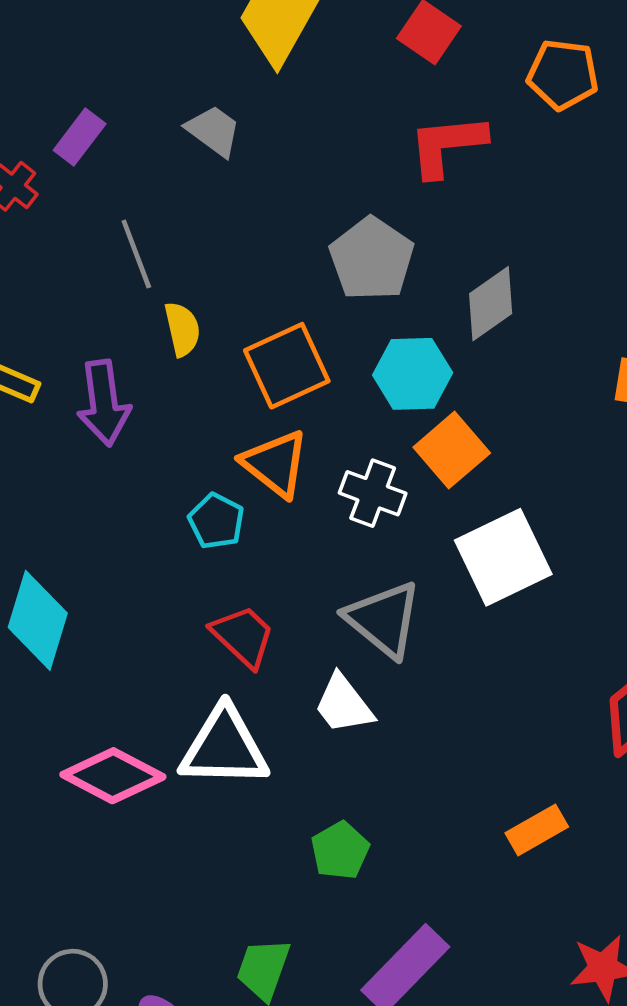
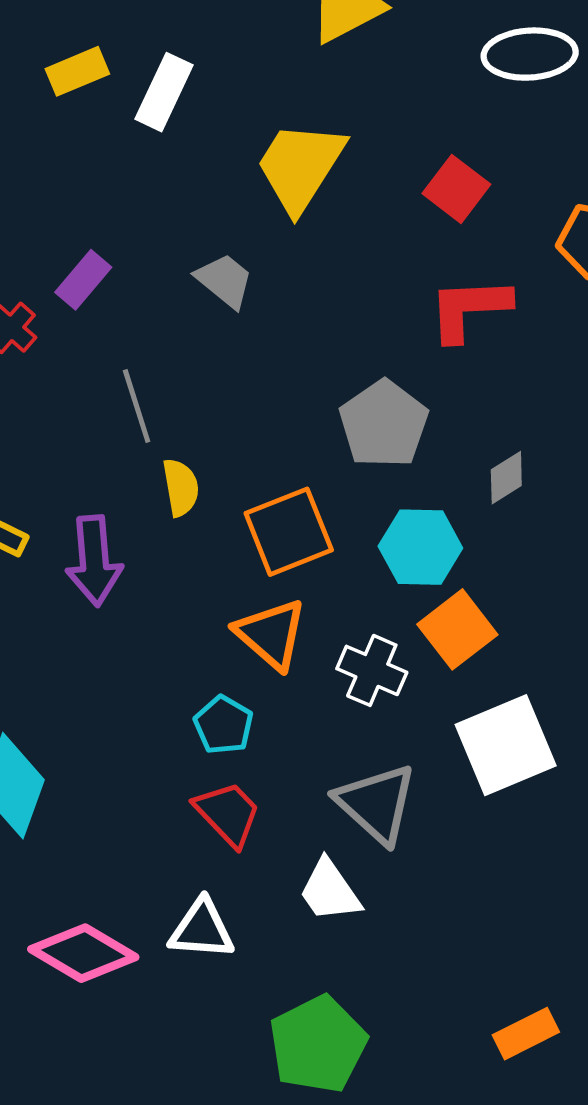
gray diamond: (491, 304) -> (506, 478), size x0.7
cyan pentagon: (216, 521) -> (224, 725), moved
white triangle: (224, 747) -> (202, 929), size x0.7
green pentagon: (340, 851) -> (318, 1044), size x1.6

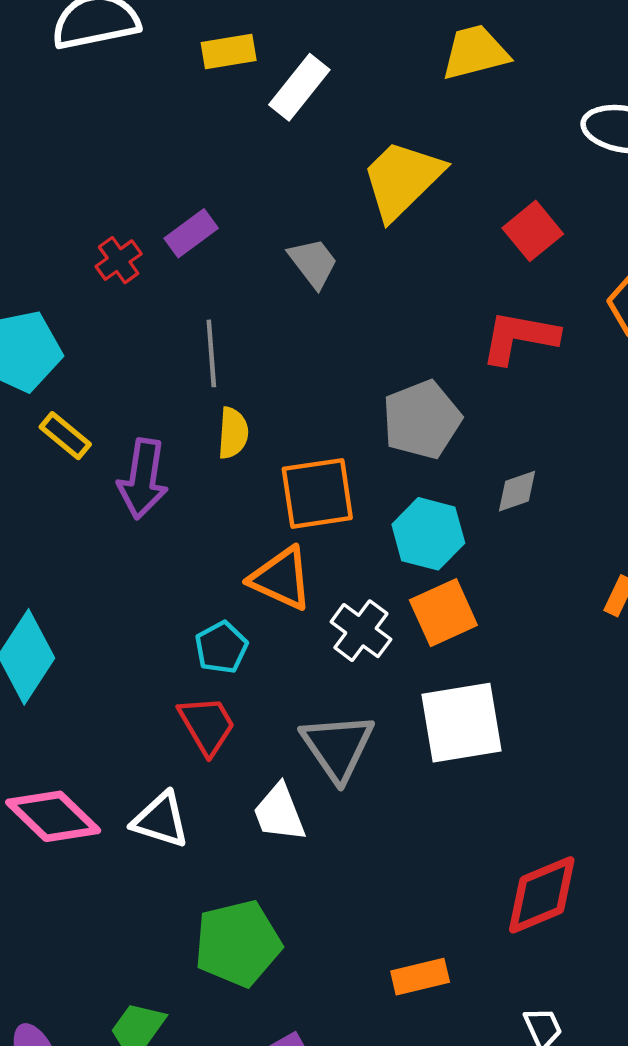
orange triangle: (271, 634) -> (281, 578), turned -30

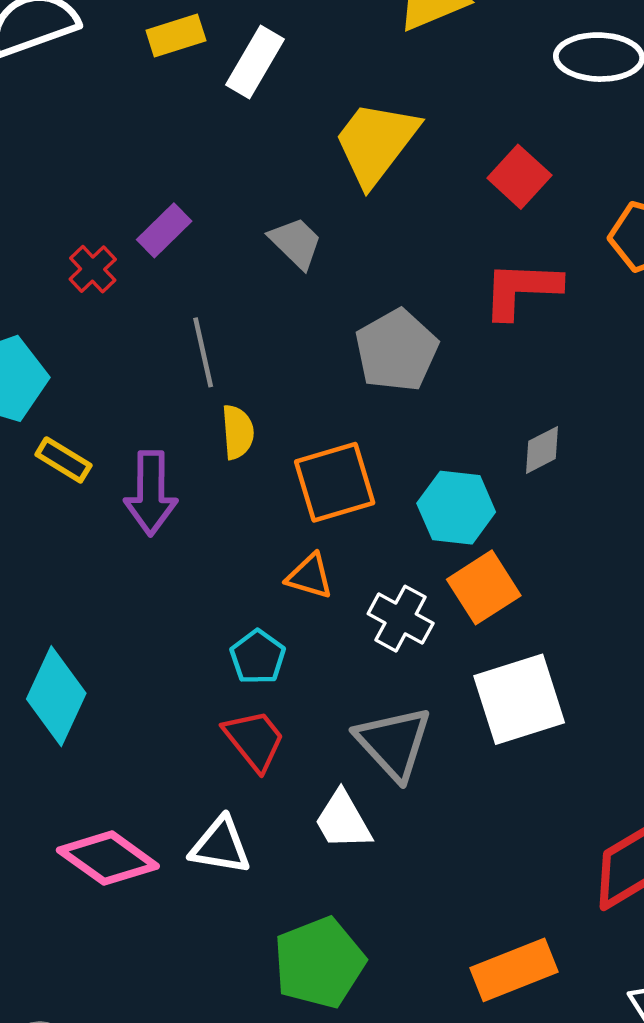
gray pentagon: (422, 420) -> (397, 350), moved
orange triangle: (281, 578) -> (310, 576), size x0.7
orange rectangle: (420, 977) -> (514, 970), size x1.4

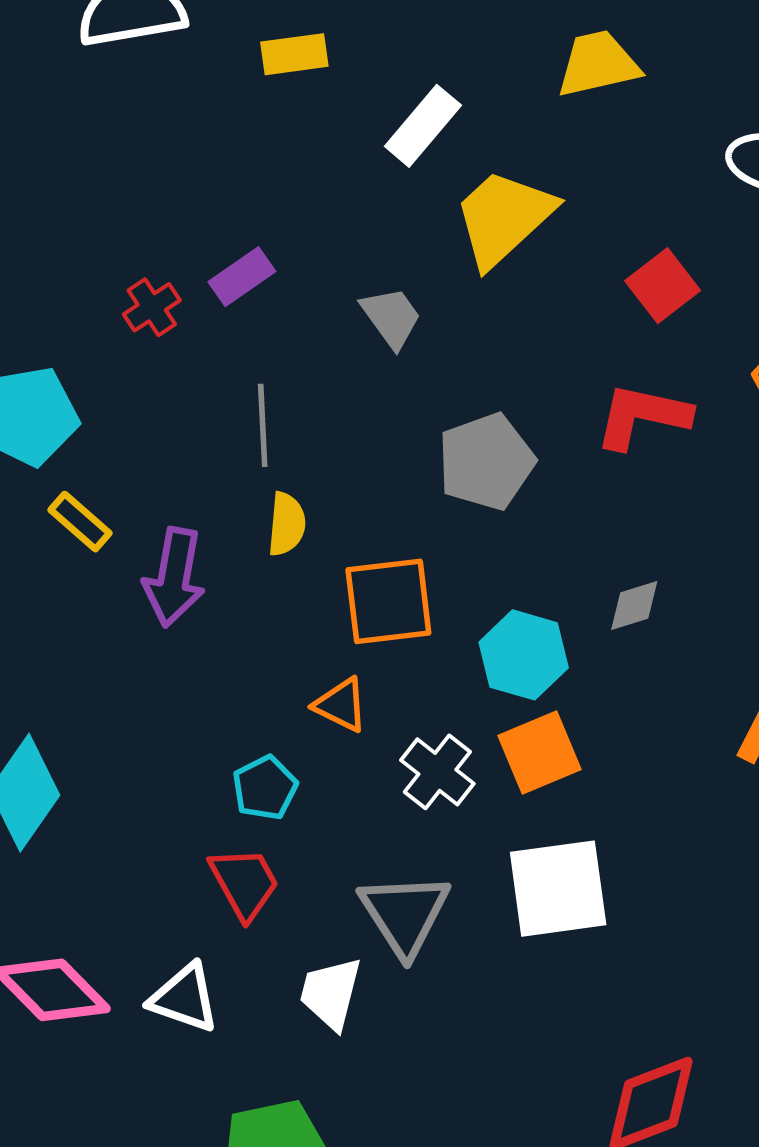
white rectangle: (255, 62) -> (423, 126), moved
white trapezoid: (343, 820) -> (331, 993), turned 34

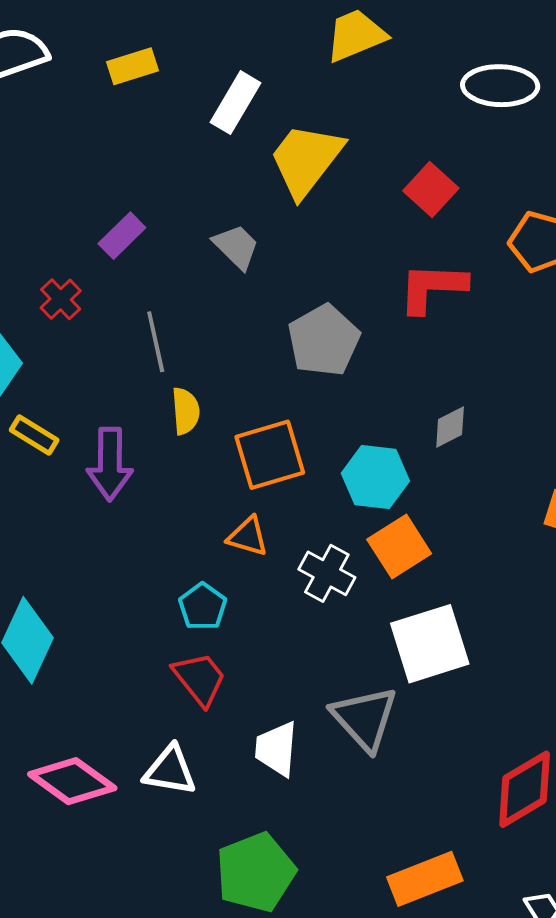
red cross: (152, 307) -> (61, 299), moved
gray triangle: (405, 914) -> (365, 718), moved

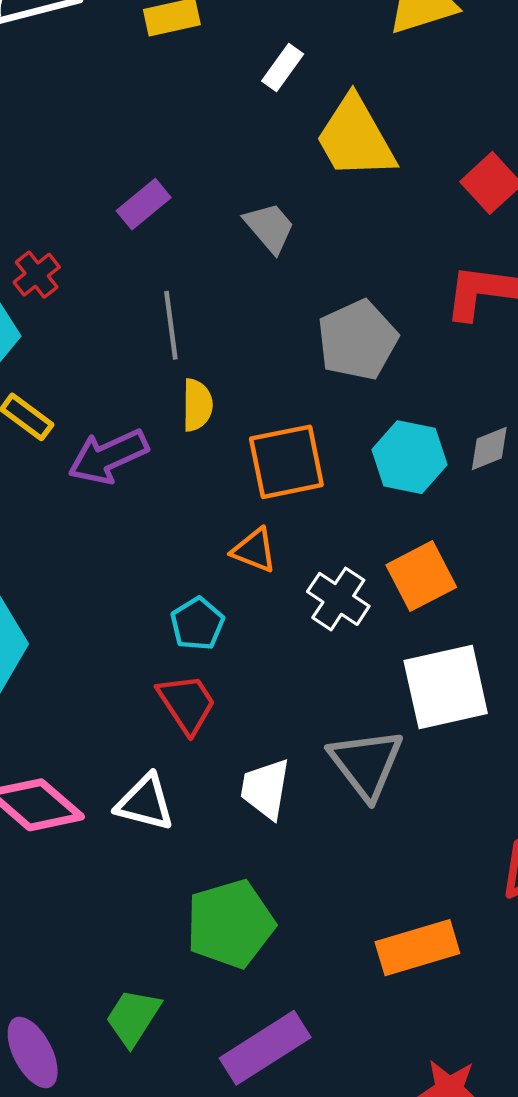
white rectangle: (235, 103) -> (283, 68), size x0.7
yellow trapezoid: (306, 160) -> (355, 138), turned -72
red cross: (61, 299) -> (37, 275), moved
purple arrow: (110, 464) -> (108, 456), turned 60
cyan hexagon: (375, 477) -> (410, 457), moved

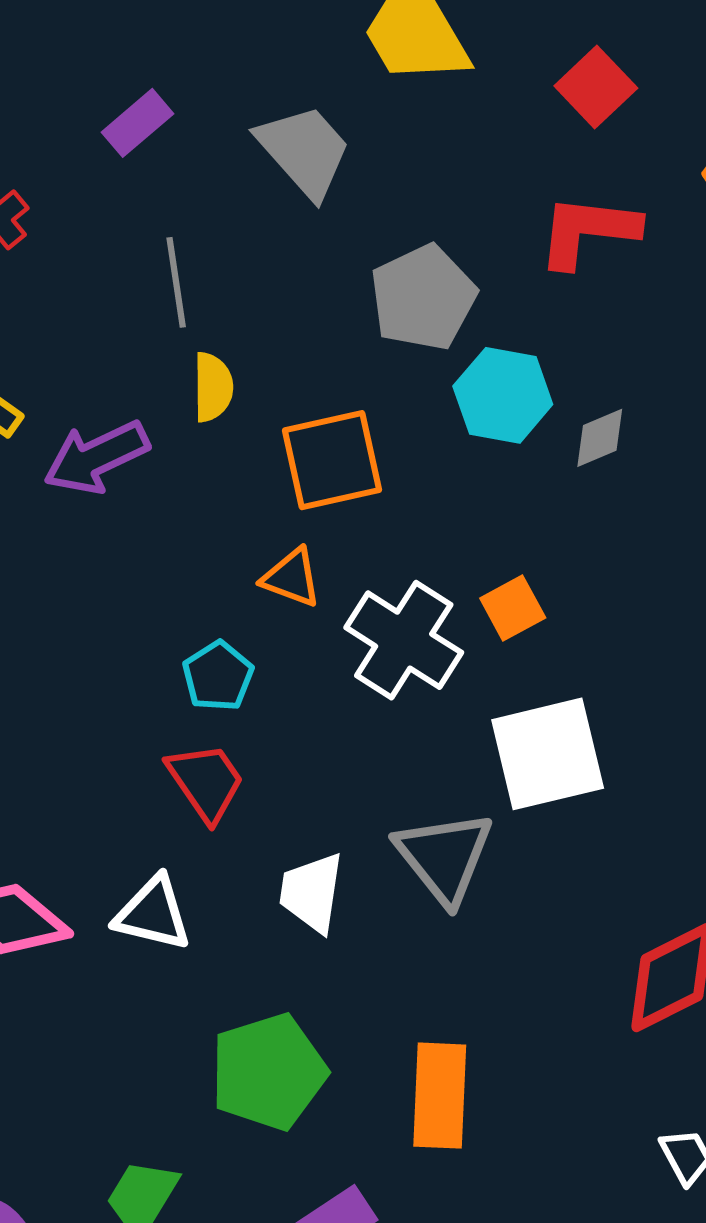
gray trapezoid: (270, 227) -> (304, 151), size x1.4
cyan hexagon: (410, 457) -> (503, 395), moved
orange square: (421, 576) -> (513, 608), size x0.7
white cross: (338, 599) -> (404, 640), size x1.4
orange rectangle: (417, 948) -> (440, 1096), moved, turned -70

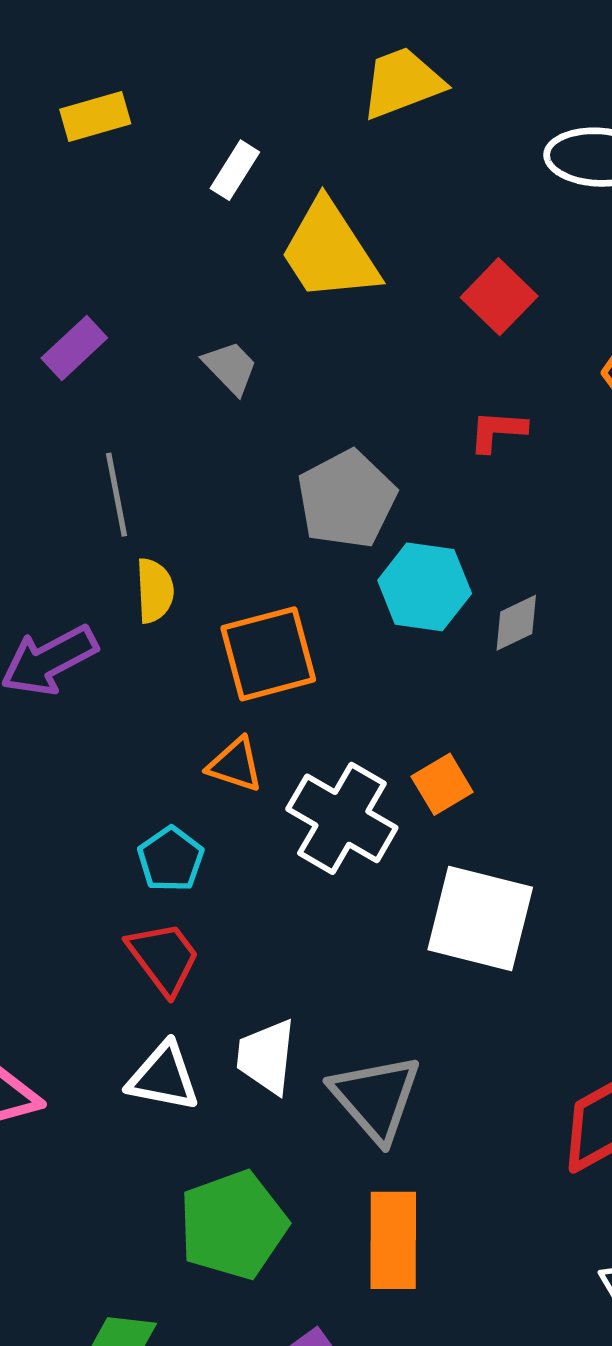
gray trapezoid: (304, 151) -> (230, 367), size x0.6
red L-shape: (588, 231) -> (497, 431), size x0.6
white square: (548, 754) -> (480, 919), turned 30
gray triangle: (444, 857) -> (376, 1098), moved
white triangle: (153, 914) -> (163, 1077), moved

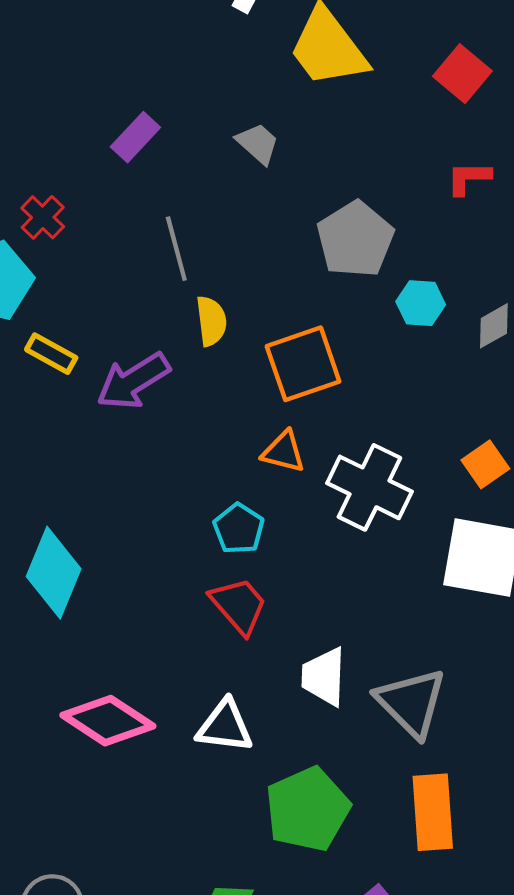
cyan hexagon: (425, 587) -> (421, 303), size x0.7
orange square: (442, 784) -> (485, 464), moved
white triangle: (163, 1077) -> (225, 726), moved

